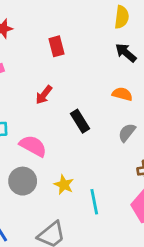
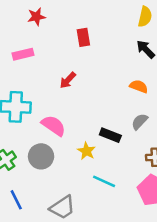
black rectangle: (80, 121) -> (110, 135), moved, turned -42
yellow star: (64, 185) -> (86, 151), moved
cyan line: (94, 202) -> (104, 181), turned -60

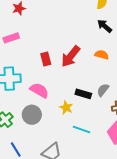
red rectangle: (83, 37) -> (46, 59), moved
red arrow: (68, 80) -> (71, 56), moved, size x1.6
gray semicircle: (140, 122) -> (103, 90), moved

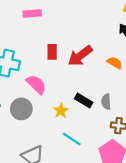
pink rectangle: (11, 38) -> (32, 13), moved
gray semicircle: (103, 90) -> (106, 102), turned -56

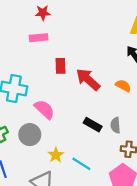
red rectangle: (52, 52) -> (60, 66), moved
red arrow: (80, 56) -> (88, 79), turned 80
yellow star: (61, 111) -> (56, 155), moved

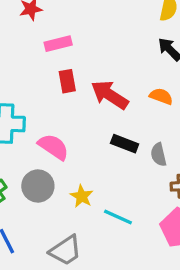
pink rectangle: (39, 38) -> (58, 44), moved
black rectangle: (93, 125) -> (125, 144), moved
yellow star: (56, 155) -> (82, 196), moved

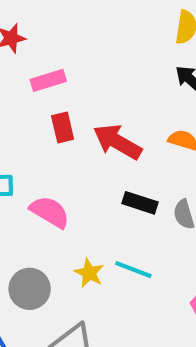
gray circle: (38, 186) -> (30, 289), moved
cyan line: (118, 217) -> (133, 270), moved

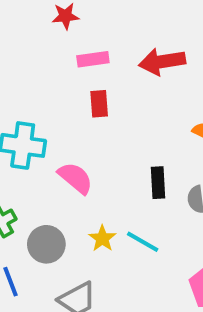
red arrow: (117, 142) -> (162, 62), moved, turned -48
black rectangle: (140, 203) -> (158, 183), turned 60

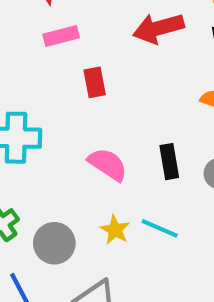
pink rectangle: (93, 59) -> (61, 36), moved
pink semicircle: (75, 178) -> (108, 164), moved

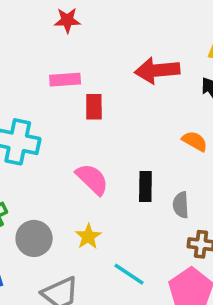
pink rectangle: (61, 36) -> (65, 80), moved
cyan line: (160, 228) -> (129, 274), moved

